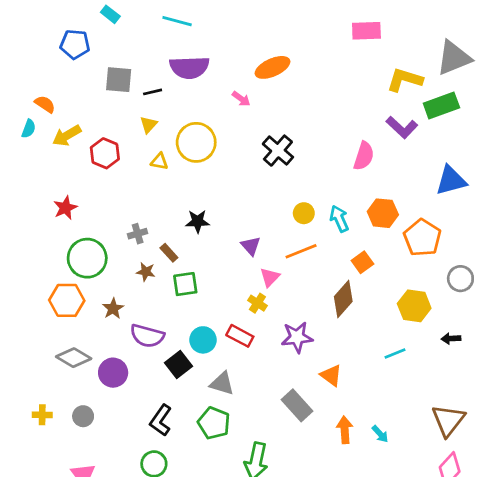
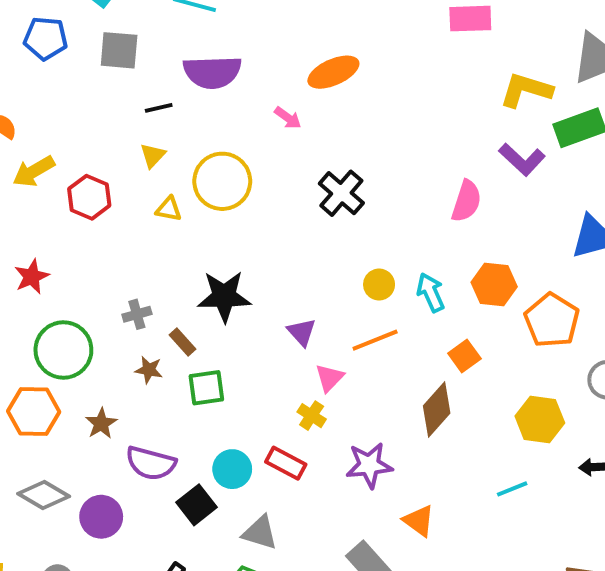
gray square: (119, 80) -> (119, 50), moved
black star: (198, 221) -> (224, 296), size x1.5

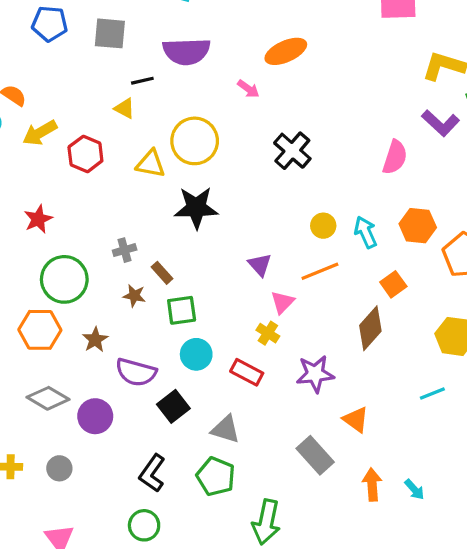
yellow triangle: (153, 155) -> (125, 108), moved, turned -45
yellow triangle: (169, 209) -> (151, 164), size x1.4
black star: (224, 296) -> (196, 208), moved
cyan circle: (232, 469) -> (196, 354), moved

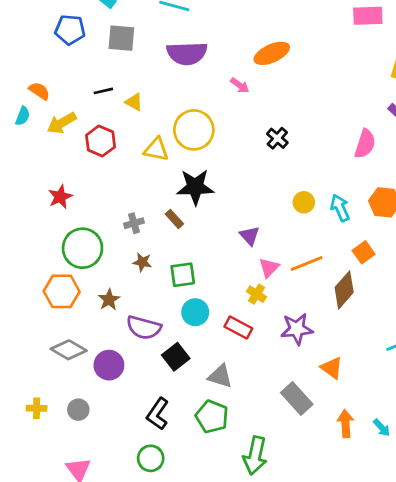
black line: (142, 81) -> (103, 91), moved
black cross: (292, 151) -> (277, 138), size x0.7
orange line: (320, 271) -> (307, 264), moved
brown rectangle: (162, 273) -> (174, 219), moved

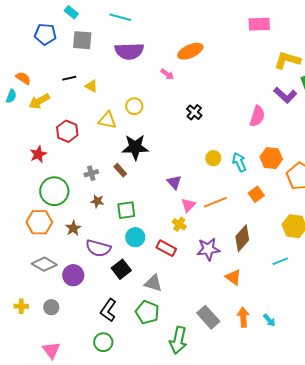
yellow circle: (194, 130) -> (134, 106), size x0.6
red hexagon: (101, 141) -> (67, 131), moved
brown diamond: (344, 290) -> (242, 238), moved
gray rectangle: (297, 398) -> (208, 317), moved

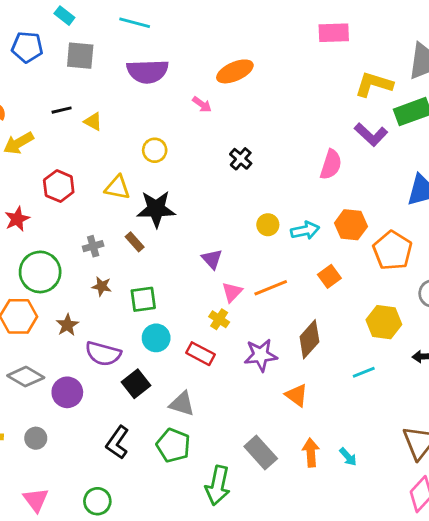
yellow triangle: (107, 120) -> (117, 187), moved
cyan arrow: (239, 162) -> (305, 230), turned 102
green circle: (103, 342) -> (97, 501), moved

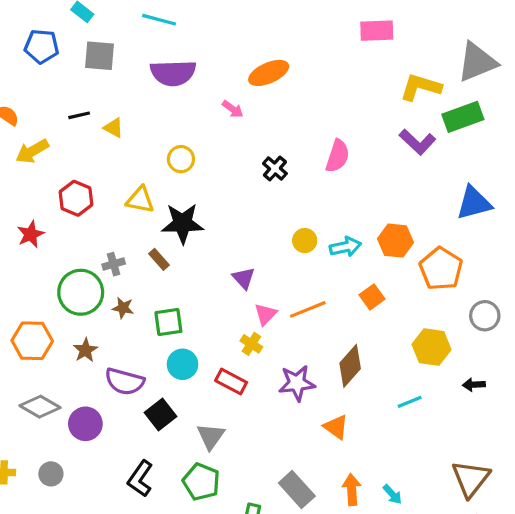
pink semicircle: (331, 165) -> (338, 156), moved
green circle: (40, 272) -> (81, 292), moved
gray triangle: (182, 404) -> (211, 436), turned 48

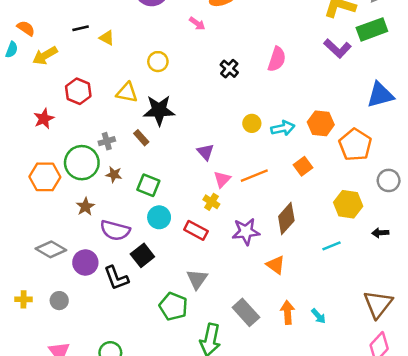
green square: (168, 322) -> (148, 185), turned 30
orange hexagon: (32, 341) -> (45, 177), moved
gray triangle: (211, 436) -> (197, 279), moved
black L-shape: (140, 479) -> (116, 278), moved, turned -56

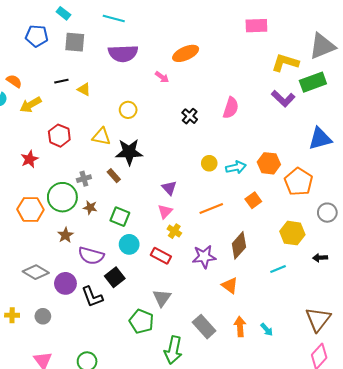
pink triangle: (222, 179) -> (165, 212), moved

